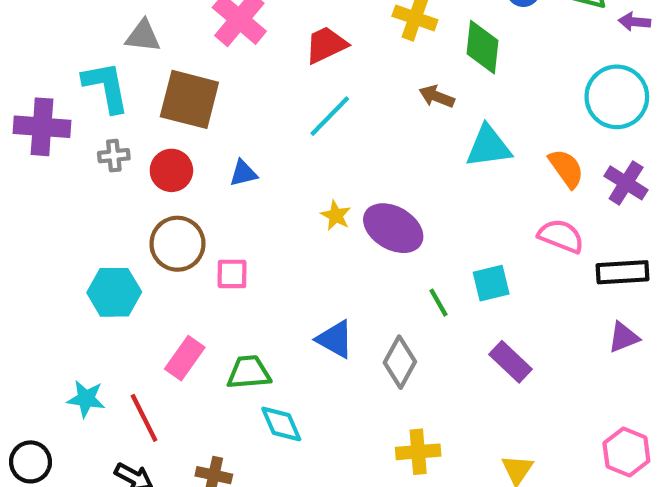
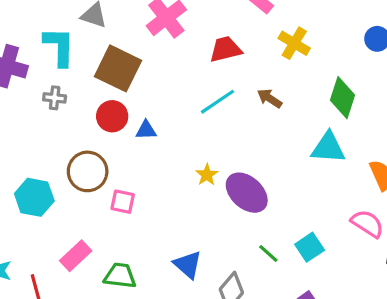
green diamond: (482, 47) -> (342, 98), moved
brown arrow: (437, 97) -> (270, 98), moved
red circle: (171, 170) -> (112, 116), moved
cyan square: (491, 283) -> (310, 247), turned -32
green line: (438, 303) -> (268, 253), turned -30

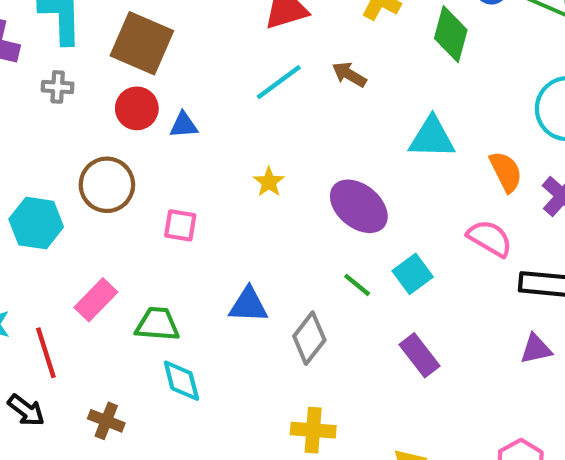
green diamond: (342, 98) -> (451, 34), moved
purple ellipse: (247, 193) -> (359, 206), moved
pink square: (123, 202) -> (180, 225), moved
blue triangle: (188, 265) -> (248, 305), turned -36

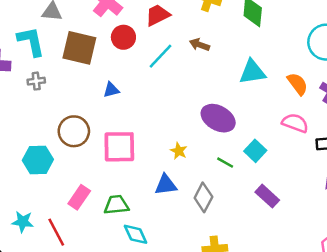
red circle: (137, 108) -> (123, 37), moved
yellow star: (269, 182) -> (179, 151), moved
pink square: (180, 225) -> (119, 147), size x1.8

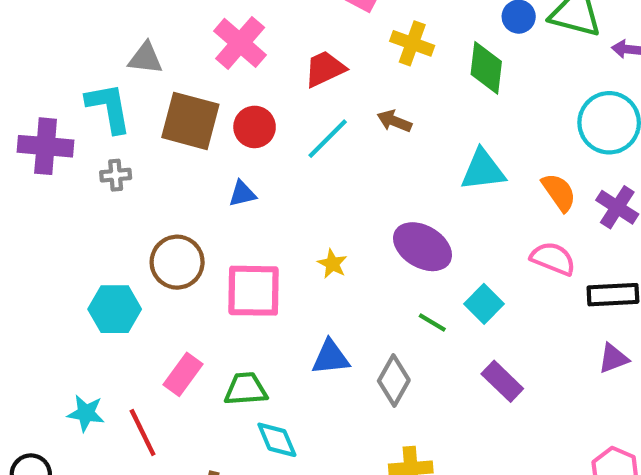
red circle: (123, 37) -> (255, 127), moved
yellow star: (179, 151) -> (332, 264), moved

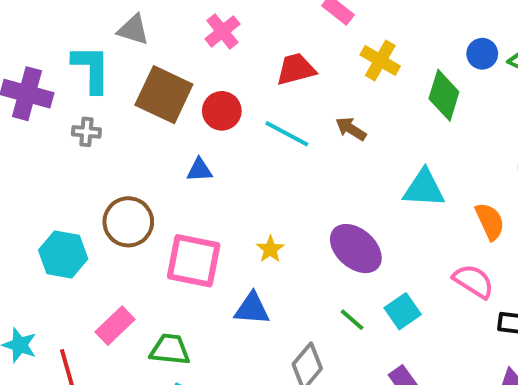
pink cross: (240, 43) -> (222, 31), size x0.7
cyan line: (328, 139) -> (287, 134), turned 63
blue triangle: (331, 357) -> (252, 309), moved

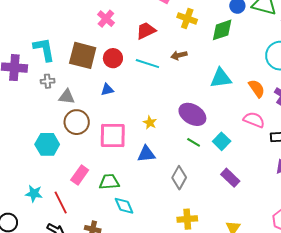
gray triangle: (133, 30) -> (67, 97), moved
green diamond: (444, 95) -> (222, 30), turned 65
brown arrow: (351, 129) -> (179, 55), turned -35
green line: (352, 320) -> (194, 142), moved

